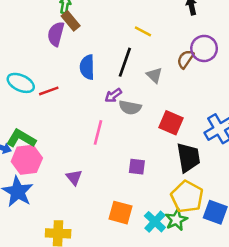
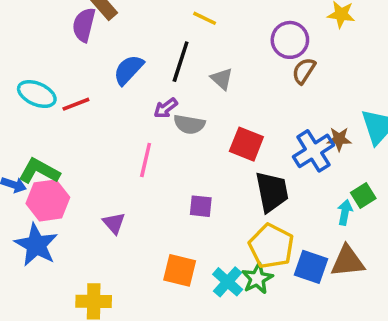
brown semicircle: (185, 59) -> (304, 71), moved
blue semicircle: (87, 67) -> (128, 70), turned 45

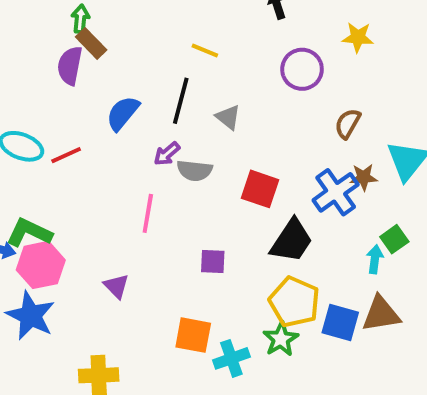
brown semicircle: (304, 71) -> (348, 124), moved
black trapezoid: (272, 192) -> (292, 241), turned 48
cyan cross: (228, 282) -> (231, 358), moved, turned 32

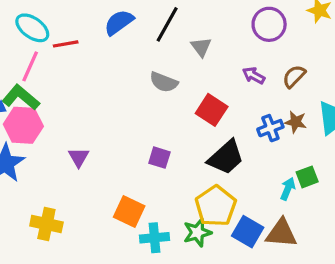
purple arrow: (167, 154) -> (254, 76), moved, turned 55
blue cross: (336, 192) -> (270, 128), size x0.7
pink line: (148, 213) -> (30, 66), moved

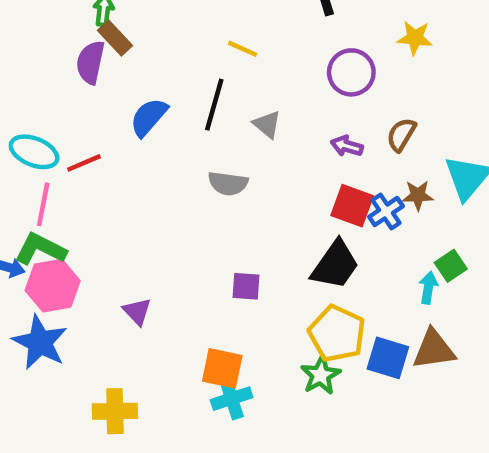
red square: (212, 110) -> (352, 206), moved
cyan cross: (155, 238) -> (232, 399), moved

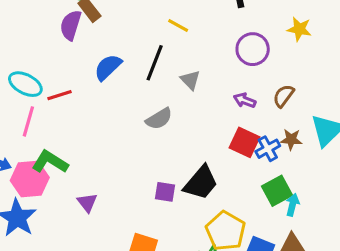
gray semicircle: (228, 183) -> (159, 119), turned -44
green L-shape: (40, 249) -> (50, 162), moved
black trapezoid: (335, 265) -> (201, 183), moved
green square: (451, 266) -> (277, 191), moved, size x1.4

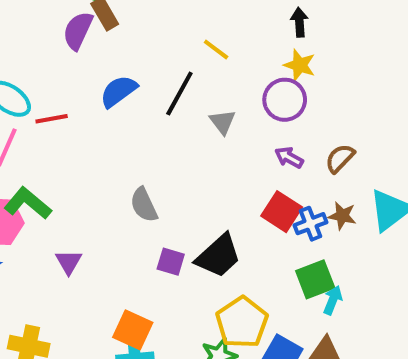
yellow star: (299, 29) -> (300, 65), moved
purple circle: (253, 49) -> (285, 100), moved
gray semicircle: (159, 119) -> (144, 205), moved, turned 88

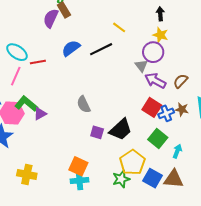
black line: (179, 93) -> (101, 49), turned 35
gray triangle: (222, 122) -> (141, 66), moved
purple arrow: (289, 157) -> (155, 81), size x1.5
purple triangle: (69, 262) -> (40, 114), moved, turned 32
green square: (315, 279) -> (158, 138), moved, turned -30

